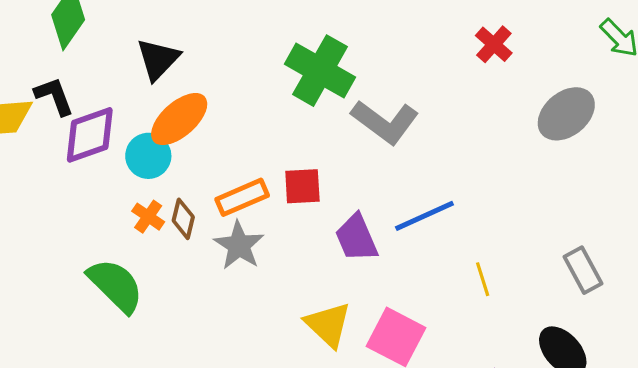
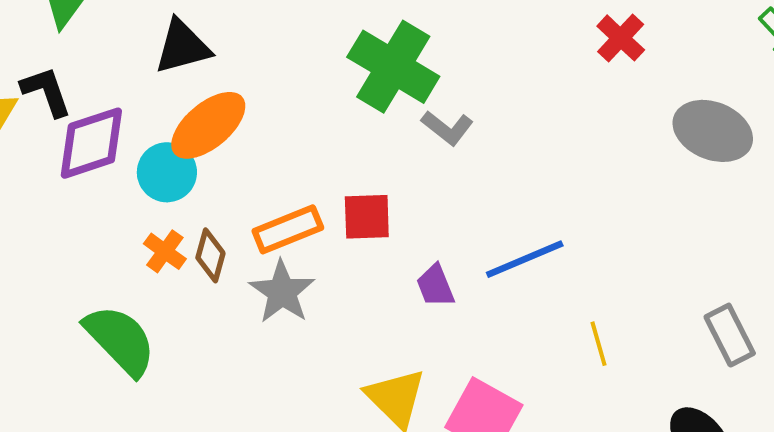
black triangle: (158, 59) -> (182, 47), turned 30
gray ellipse: (566, 114) -> (713, 131), turned 60
gray L-shape: (385, 122) -> (447, 128), moved, size x0.6
purple trapezoid: (356, 238) -> (435, 286), size x0.7

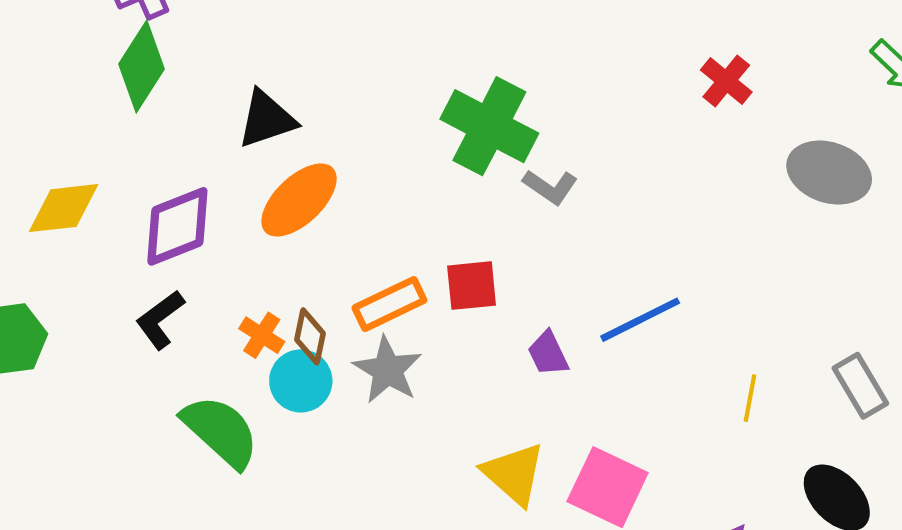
black L-shape: (46, 91) -> (160, 320), moved, turned -104
cyan circle: (167, 172) -> (301, 381), moved
yellow line: (598, 344) -> (750, 398), moved, turned 30

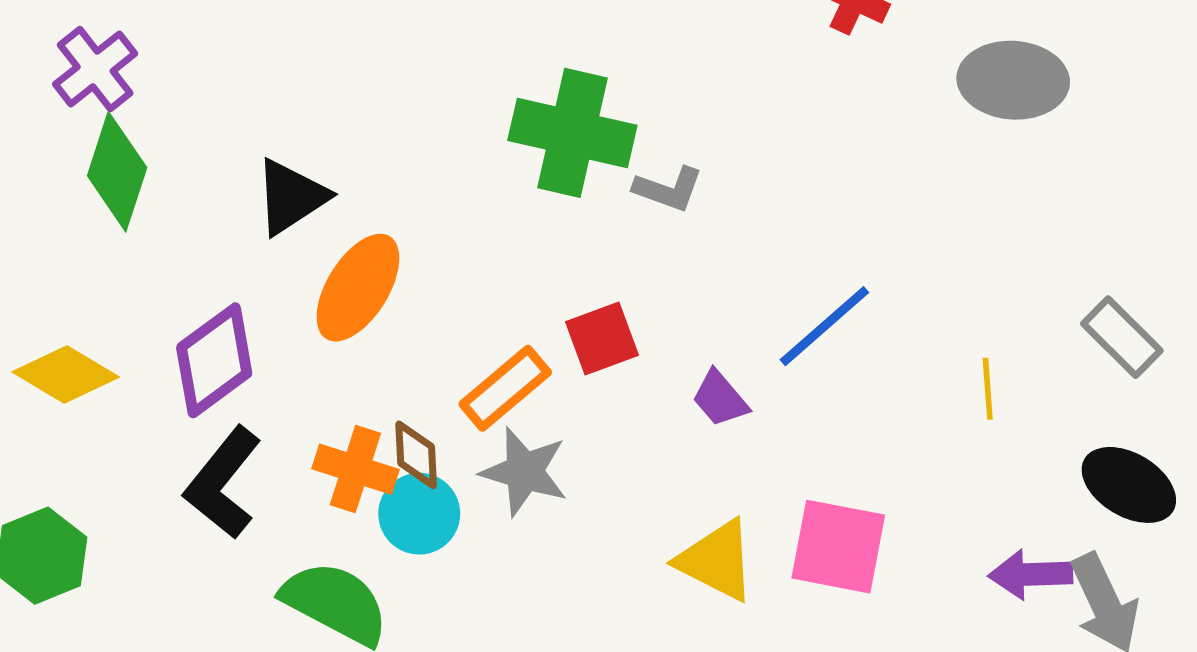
yellow diamond: (64, 208) -> (66, 375), turned 52
black L-shape: (160, 320) -> (223, 483), size x1.4
orange cross: (262, 335) -> (355, 469), size x1.4

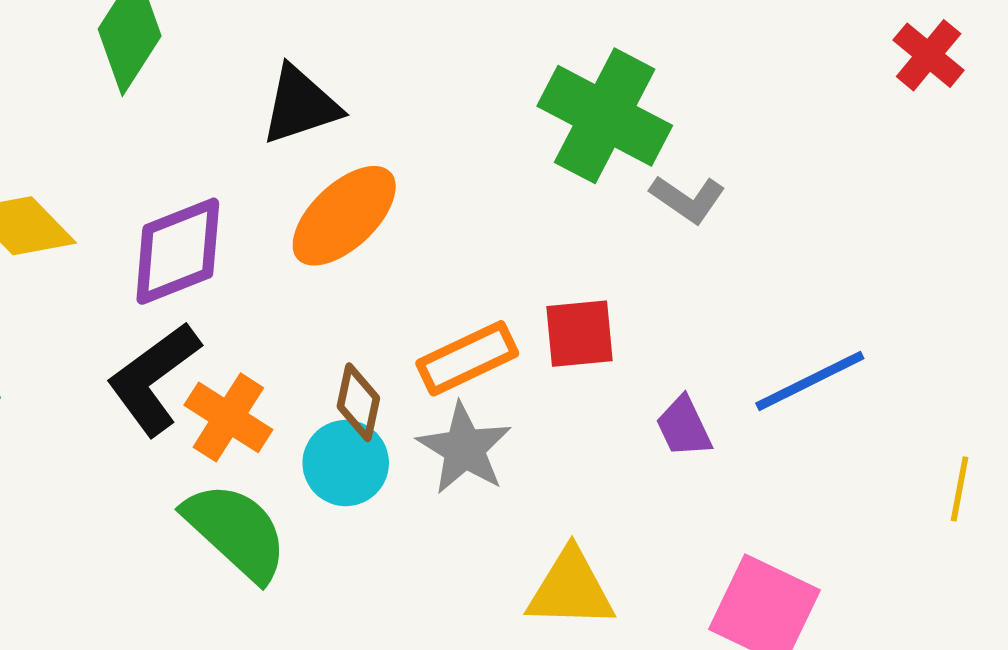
orange cross: (355, 469) -> (228, 417), moved
yellow triangle: (717, 561) -> (571, 589), moved, turned -40

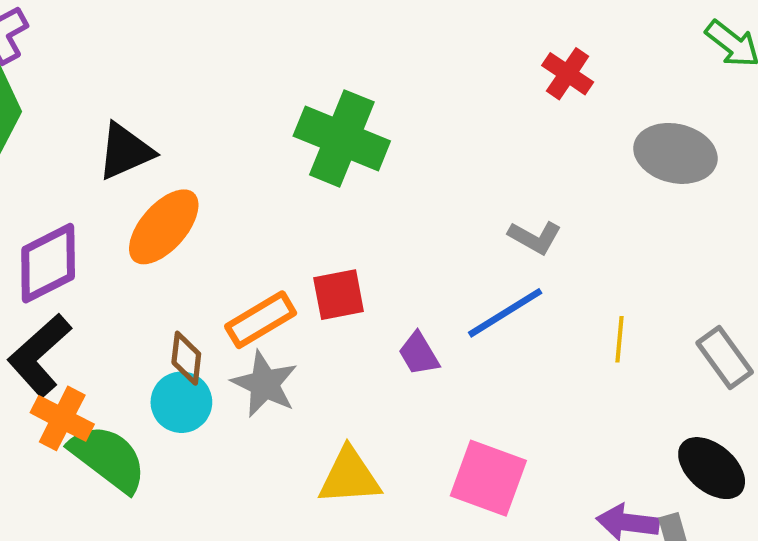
gray L-shape: (687, 199) -> (535, 237), moved
orange cross: (228, 417) -> (62, 418), moved
yellow line: (960, 489) -> (619, 339), moved

